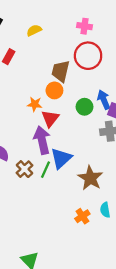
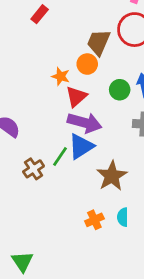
purple arrow: (42, 140) -> (85, 123), moved, turned 108
brown cross: (25, 169) -> (34, 169), moved

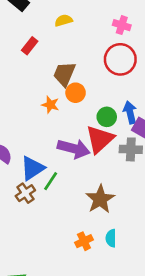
brown trapezoid: (99, 42) -> (64, 74), moved
red triangle: (76, 96) -> (100, 139), moved, size x1.4
blue triangle: (81, 146) -> (33, 168), moved

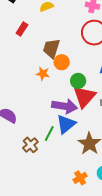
green circle: (107, 117) -> (78, 81), moved
blue triangle: (33, 168) -> (66, 124), moved

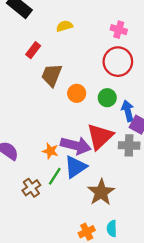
brown trapezoid: (51, 48) -> (52, 75), moved
orange star: (43, 74) -> (50, 151), moved
green circle: (78, 81) -> (107, 98), moved

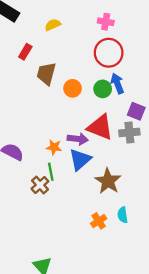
blue arrow: (128, 111) -> (117, 83), moved
red triangle: (100, 136) -> (100, 127), turned -48
purple arrow: (76, 145) -> (78, 139), size x0.7
green line: (55, 176) -> (51, 172), moved, turned -36

